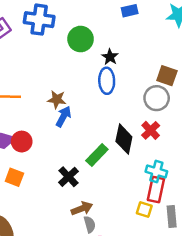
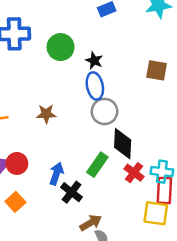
gray circle: (157, 98) -> (104, 111), moved
blue arrow: (63, 117) -> (56, 174), moved
red cross: (151, 130) -> (134, 173), moved
orange square: (14, 177) -> (15, 202), turned 36
yellow square: (144, 209) -> (156, 213), size x1.5

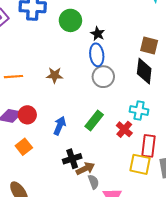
black diamond: (123, 144) -> (144, 71), moved
cyan cross: (162, 172) -> (139, 111), moved
black cross: (72, 192) -> (72, 159), moved, turned 30

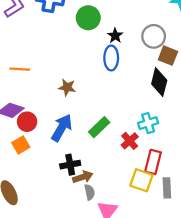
brown star: (55, 75) -> (67, 87), moved
gray circle: (103, 77) -> (154, 36), moved
cyan cross: (139, 111) -> (148, 123), turned -36
red circle: (27, 115) -> (27, 122), moved
blue arrow: (60, 126) -> (62, 128), size x1.4

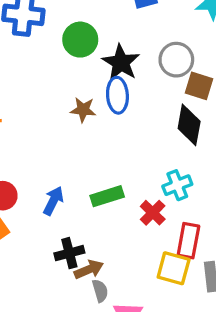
black star: (115, 36) -> (121, 63), size x1.6
brown star: (67, 87) -> (83, 110), moved
green rectangle: (99, 127) -> (107, 196), turned 30
blue arrow: (62, 128) -> (53, 201), size x0.7

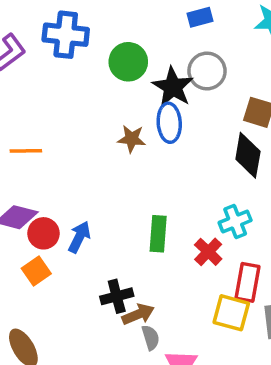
gray circle: (176, 60) -> (207, 71), moved
green rectangle: (107, 196) -> (158, 234), turned -68
blue arrow: (53, 201) -> (79, 237), moved

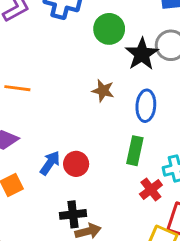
blue ellipse: (169, 123) -> (146, 106), moved
red circle: (44, 233) -> (76, 164), moved
green rectangle: (158, 234) -> (135, 151), moved

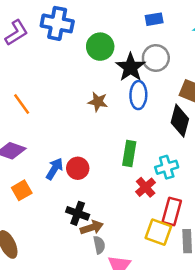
orange line: (17, 88) -> (22, 104), turned 50
blue ellipse: (146, 106) -> (138, 95), moved
black cross: (73, 214) -> (78, 213), turned 30

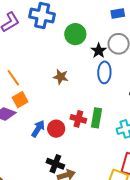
black star: (131, 67) -> (99, 51), size x0.7
brown star: (98, 102) -> (61, 77), moved
red cross: (146, 187) -> (78, 119), moved, turned -35
orange square: (22, 190) -> (20, 100), moved

